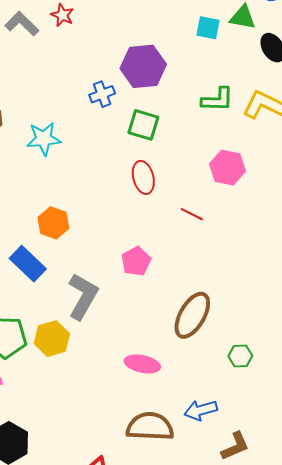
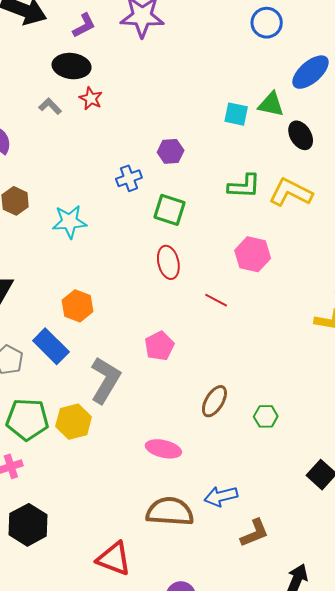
gray L-shape: (22, 24) -> (50, 106), size x0.7
purple hexagon: (143, 66) -> (171, 151), size x0.6
brown ellipse: (192, 315) -> (214, 401), size x0.7
green hexagon: (240, 356) -> (266, 416), moved

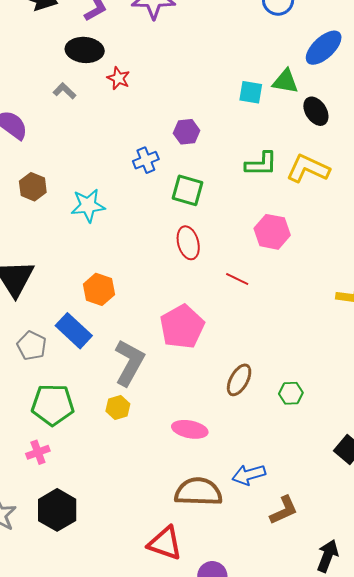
red star: (91, 98) -> (118, 78), moved
pink pentagon: (159, 346) -> (182, 327), size x1.5
yellow hexagon: (74, 422) -> (118, 408), moved, size x0.7
red triangle: (114, 559) -> (165, 543), moved

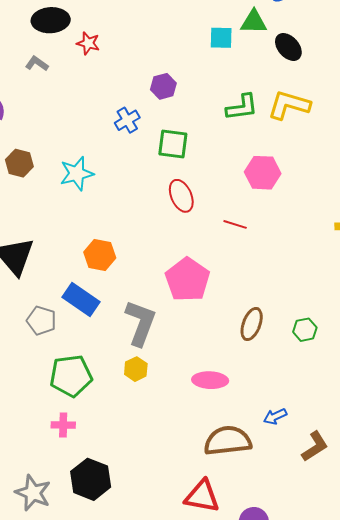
pink cross: (38, 452) -> (63, 425), turned 30
blue arrow: (249, 475) -> (275, 416), size x0.7

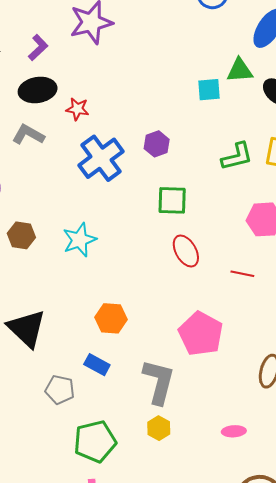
gray L-shape: (37, 64) -> (28, 135), size x1.4
blue cross: (127, 120) -> (101, 158), moved, size x1.8
blue rectangle: (81, 299) -> (97, 365), size x0.7
pink ellipse: (210, 380) -> (234, 431), size x0.7

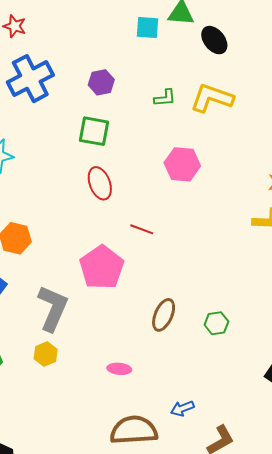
purple hexagon: (157, 144) -> (101, 82), moved
green L-shape: (237, 157) -> (165, 98), size x0.7
red line: (242, 274) -> (142, 229), moved

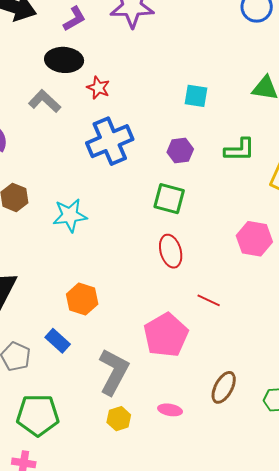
cyan square: (148, 27) -> (196, 96), moved
green L-shape: (165, 98) -> (240, 150), moved, size x1.4
yellow hexagon: (46, 354) -> (119, 419), moved
pink ellipse: (119, 369) -> (170, 410), moved

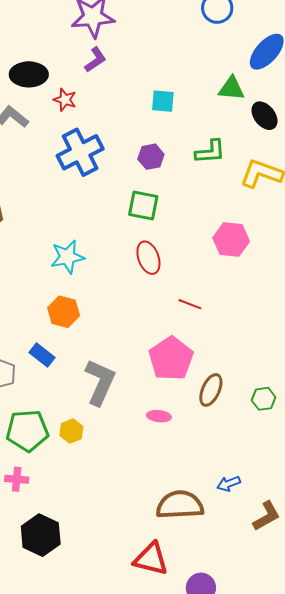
purple L-shape: (74, 19) -> (95, 60), moved
cyan star: (70, 215) -> (67, 257), moved
pink pentagon: (166, 335) -> (171, 359), moved
yellow hexagon: (119, 419) -> (71, 431), moved

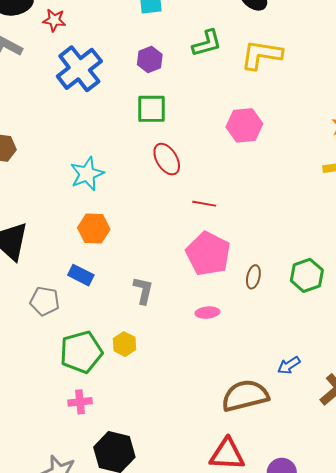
red line: (190, 304) -> (204, 204), moved
gray L-shape: (100, 382) -> (143, 290), size x0.6
brown ellipse: (211, 390) -> (253, 277), size x0.7
green hexagon: (264, 399) -> (307, 275), size x1.4

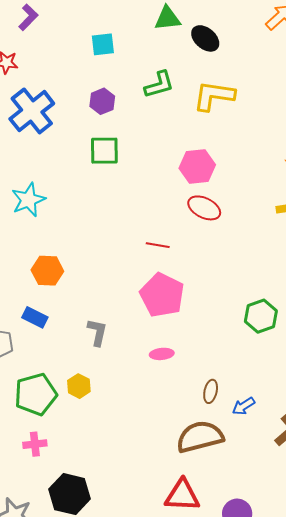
red ellipse: (167, 159) -> (204, 208), moved, turned -32
cyan star: (87, 174) -> (28, 200), moved
brown ellipse: (253, 277) -> (211, 391), moved

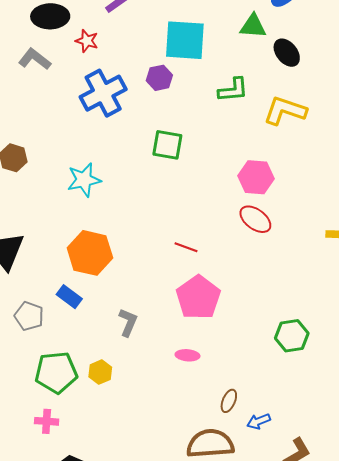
cyan square: (103, 44) -> (185, 40), size x1.8
purple hexagon: (102, 101) -> (159, 78), moved
red line: (158, 245) -> (186, 247), moved
orange hexagon: (47, 271) -> (90, 253), size x1.4

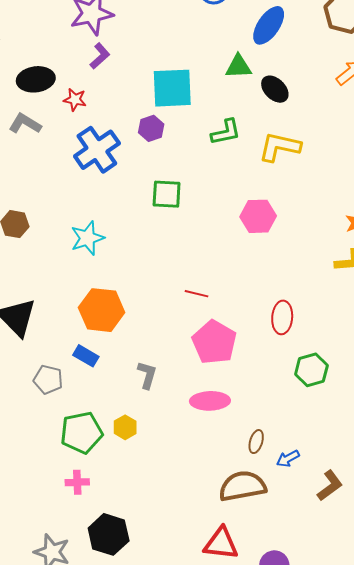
red ellipse: (255, 219) -> (282, 317), moved, turned 64
pink ellipse: (187, 355) -> (210, 401), size x1.6

